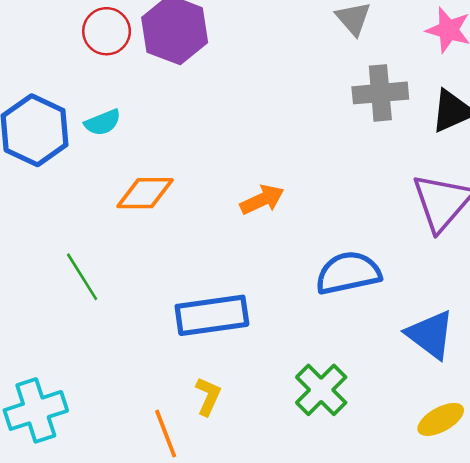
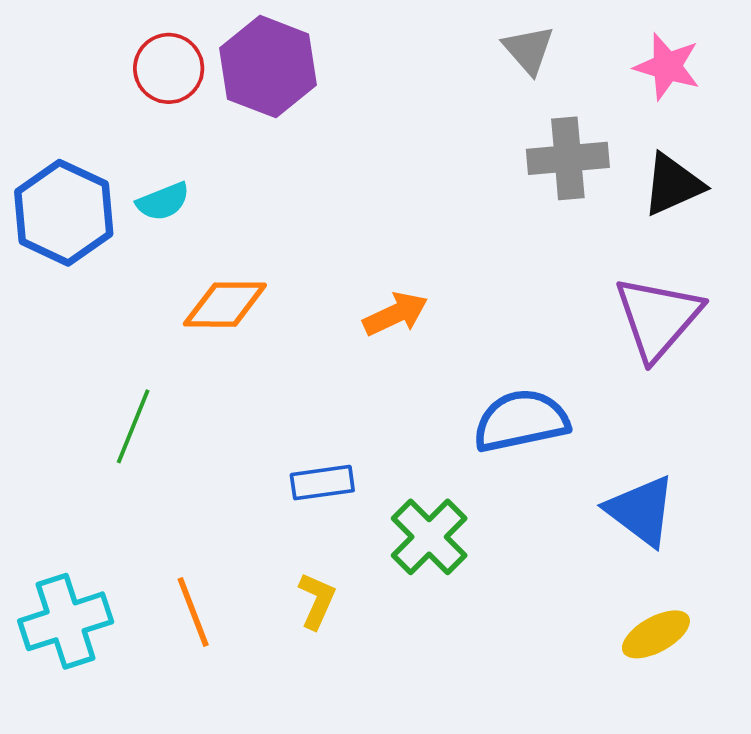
green line: (82, 277) -> (133, 426), turned 54
blue rectangle: (212, 315) -> (322, 483), size x0.6
green cross: (321, 390) -> (429, 537), moved
orange line: (166, 434) -> (193, 612), moved

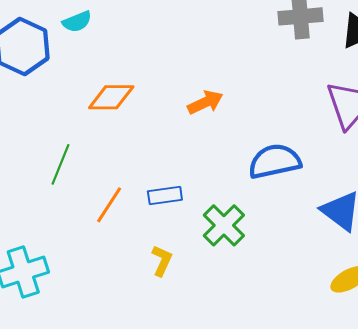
cyan semicircle: (163, 201) -> (77, 22), moved
orange line: (193, 612) -> (109, 205), moved, turned 54

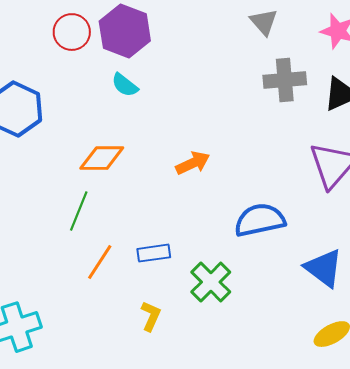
cyan semicircle: (77, 22) -> (125, 85), moved, turned 60
green line: (60, 164) -> (79, 211), moved

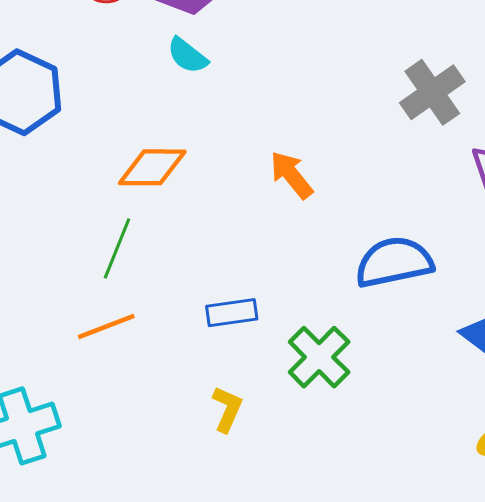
gray cross: (285, 80) -> (432, 92), moved, turned -30
orange arrow: (193, 163) -> (291, 175), turned -104
orange line: (100, 262) -> (106, 326), moved, turned 36

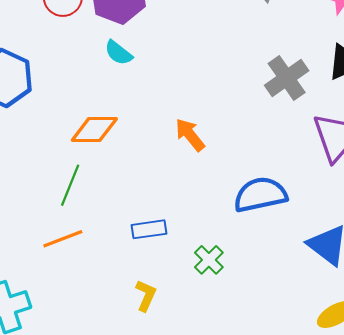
green cross: (319, 357) -> (209, 260), size x0.7

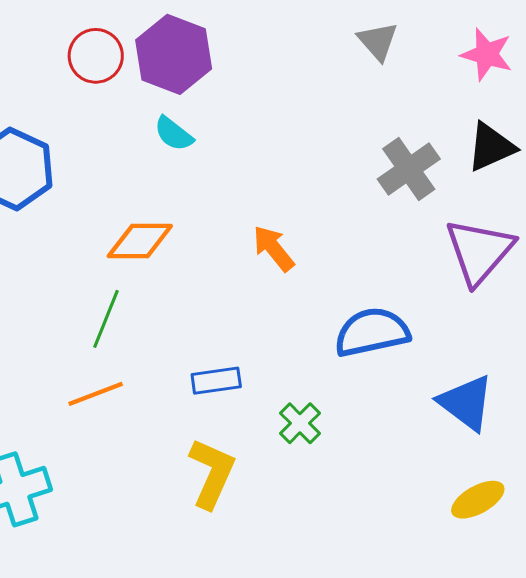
yellow L-shape: (146, 295) -> (212, 473), size x1.6

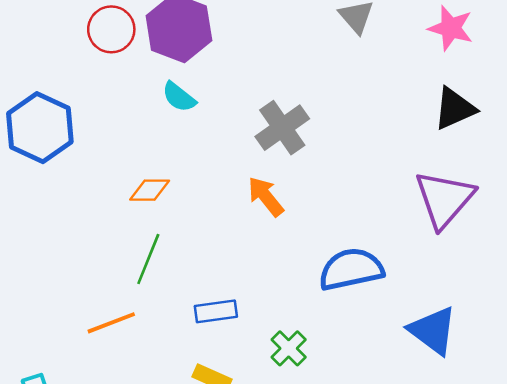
gray cross: (409, 169) -> (282, 128), moved
orange diamond: (140, 241) -> (150, 190), size x0.7
green line: (106, 319) -> (148, 259), moved

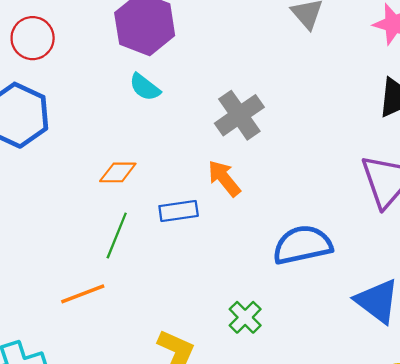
red circle: (111, 29) -> (33, 38), moved
blue rectangle: (216, 311) -> (179, 211), moved

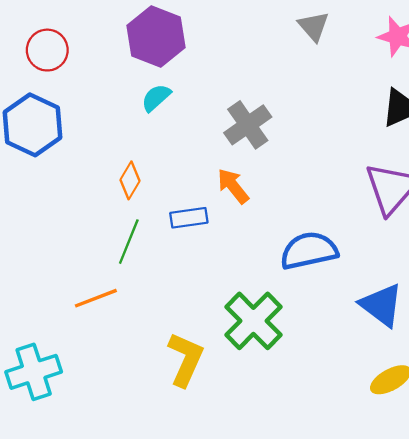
cyan semicircle: (145, 87) -> (156, 98), turned 100
orange diamond: (118, 172) -> (130, 180), turned -60
green cross: (245, 317) -> (253, 321), size x1.8

